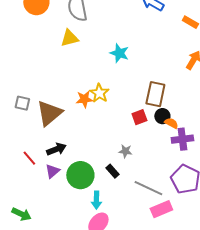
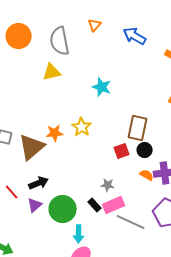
orange star: (84, 99) -> (55, 133), moved
orange semicircle: (171, 123) -> (147, 175), moved
pink rectangle: (161, 209) -> (114, 205), moved

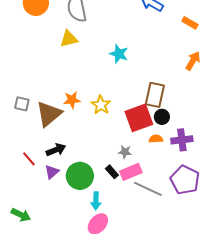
yellow star: (82, 127) -> (101, 105), moved
red square: (122, 151) -> (139, 118), size x1.8
orange semicircle: (147, 175) -> (156, 139), moved, turned -32

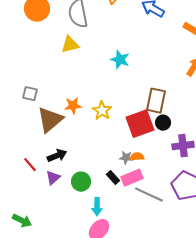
gray square: (22, 104) -> (30, 94), moved
orange semicircle: (156, 139) -> (137, 157), moved
green circle: (80, 176) -> (81, 182), size x0.7

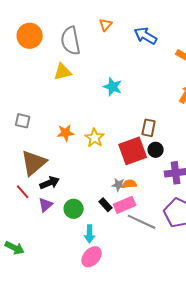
brown rectangle: (156, 101) -> (149, 128), size x0.7
brown triangle: (50, 120) -> (34, 163), moved

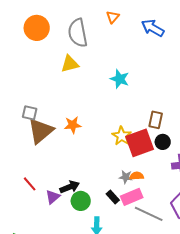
yellow star: (95, 138) -> (122, 136), moved
brown triangle: (34, 163) -> (41, 131), moved
black arrow: (50, 183) -> (70, 187), moved

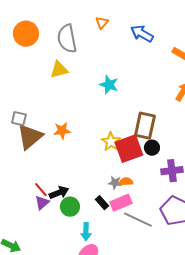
brown rectangle: (156, 120) -> (145, 126), size x1.5
red line: (30, 184) -> (41, 190), moved

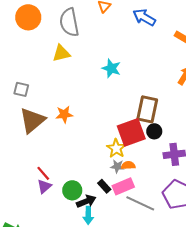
gray square: (19, 119) -> (21, 89), moved
yellow star: (111, 142) -> (116, 148), moved
black arrow: (59, 193) -> (86, 201), moved

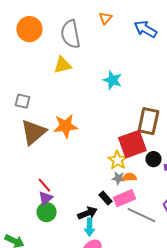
orange star: (64, 114) -> (65, 126), size x1.4
black circle: (154, 131) -> (153, 159), moved
green circle: (72, 190) -> (46, 212), moved

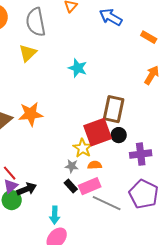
yellow triangle: (62, 65) -> (28, 53), turned -30
black circle: (153, 159) -> (119, 135), moved
gray star: (118, 178) -> (72, 166), moved
black arrow: (87, 213) -> (27, 189), moved

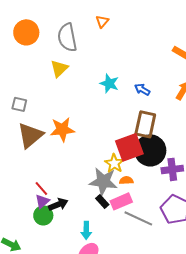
blue arrow: (111, 17) -> (142, 89), moved, size x0.7
black circle: (119, 135) -> (150, 150), size x2.0
gray star: (72, 166) -> (103, 181), size x2.0

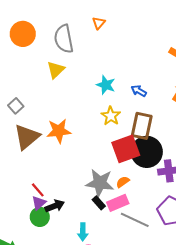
gray square: (19, 104) -> (16, 106), turned 35
yellow star: (114, 163) -> (111, 116), moved
orange semicircle: (126, 180) -> (123, 182), turned -32

